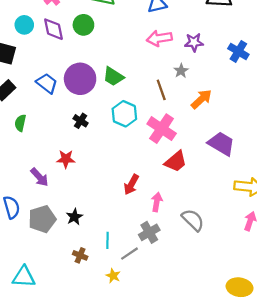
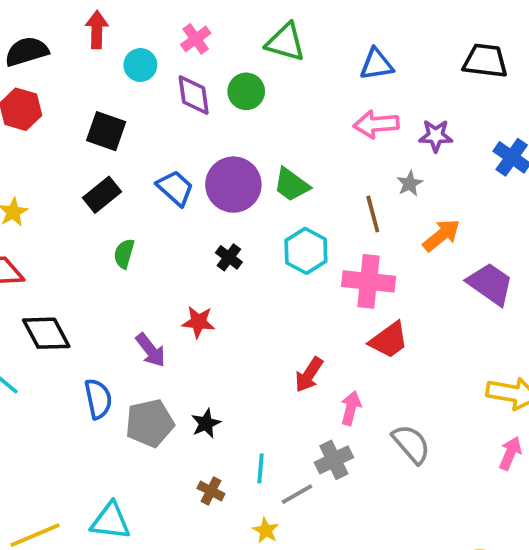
cyan circle: (24, 25) -> (140, 65), moved
pink cross: (162, 129) -> (369, 281), turned -32
purple trapezoid: (221, 144) -> (490, 284), moved

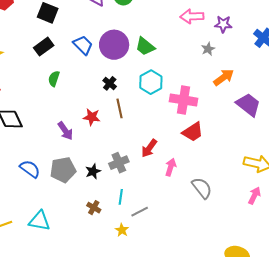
brown line: (373, 214) -> (120, 108), moved
blue semicircle: (98, 399) -> (30, 169), moved, turned -45
gray cross: (334, 460) -> (119, 163), moved

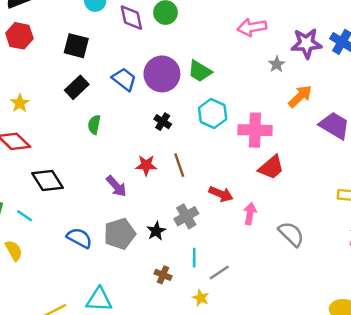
purple star: (223, 24) -> (306, 43), moved, size x1.4
brown line: (120, 108) -> (179, 165), moved
red arrow: (149, 148) -> (221, 194), turned -96

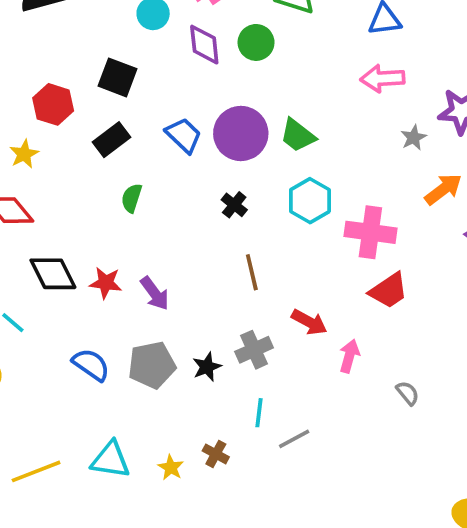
red hexagon: (19, 36) -> (53, 104), moved
red star: (146, 165) -> (106, 283), moved
gray semicircle: (291, 234) -> (408, 393), size x0.6
brown cross: (163, 275) -> (216, 454), moved
yellow star: (201, 298) -> (171, 468), moved

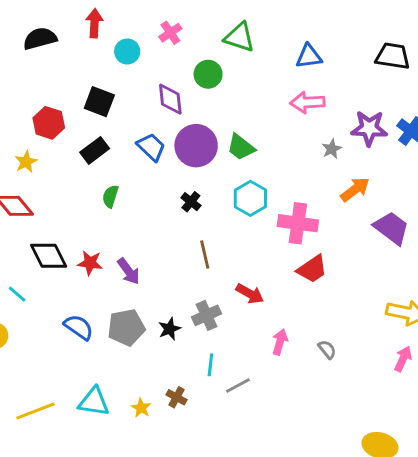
purple diamond: (204, 45) -> (170, 99), moved
pink arrow: (349, 356) -> (280, 342), moved

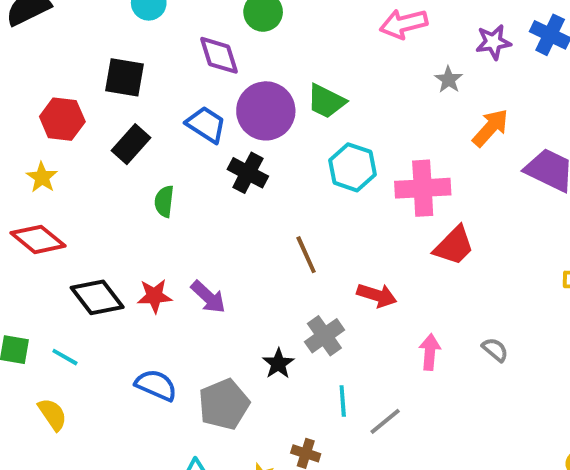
purple star: (369, 128) -> (493, 42), size x0.7
black cross: (191, 202) -> (248, 173), moved, size x1.4
gray pentagon: (126, 327) -> (224, 404), moved

